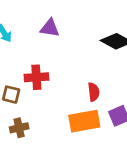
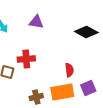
brown cross: (19, 128) -> (36, 97), moved

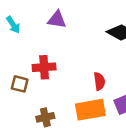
brown cross: (36, 97) -> (45, 117), moved

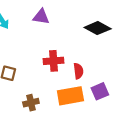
red cross: (44, 67) -> (54, 61), moved

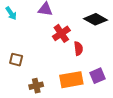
red cross: (54, 61) -> (61, 33), moved, turned -30
red semicircle: (78, 71) -> (78, 48), moved

